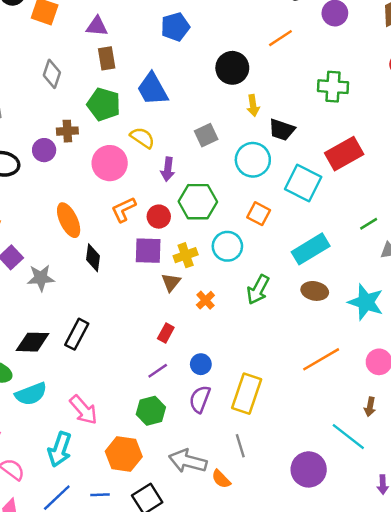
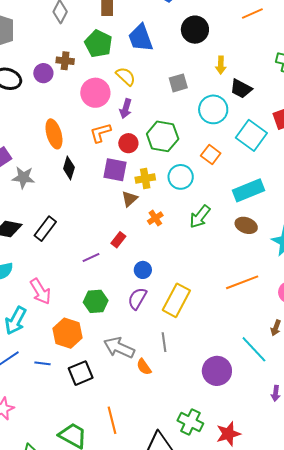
black circle: (232, 68) -> (195, 30), moved
purple arrow: (168, 169) -> (126, 109), moved
purple line: (158, 371) -> (91, 257), moved

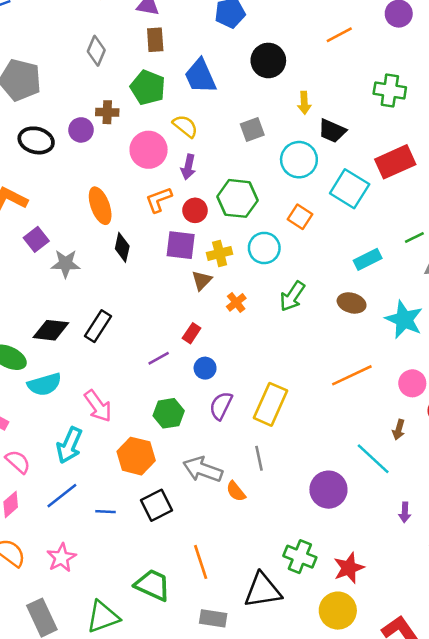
cyan rectangle: (248, 190) -> (368, 259), moved, size x0.7
blue circle: (143, 270) -> (205, 368), moved
blue line: (43, 363) -> (105, 512), moved

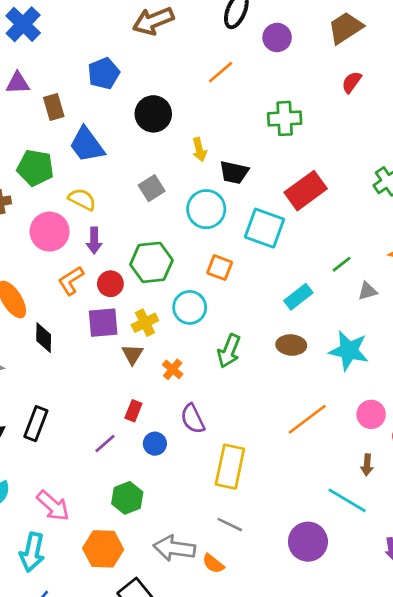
brown rectangle: (155, 40) -> (54, 107), moved
purple semicircle: (221, 406) -> (193, 419), moved, turned -40
gray line: (259, 458) -> (230, 525), turned -40

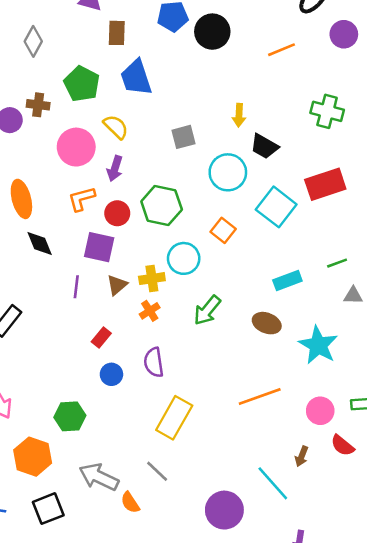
black circle: (153, 114) -> (212, 32), moved
yellow cross: (145, 323) -> (152, 279), moved
black diamond: (44, 338) -> (40, 243), turned -40
purple line: (105, 444) -> (76, 287), moved, turned -60

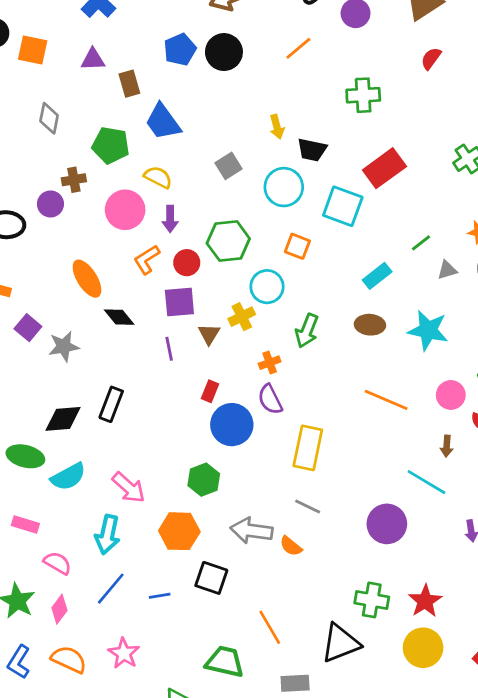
orange cross: (150, 311) -> (270, 363), moved, turned 30
blue circle: (111, 374) -> (232, 425), size x1.8
orange line: (260, 396) -> (386, 400), turned 60
black square: (48, 509) -> (211, 578), turned -32

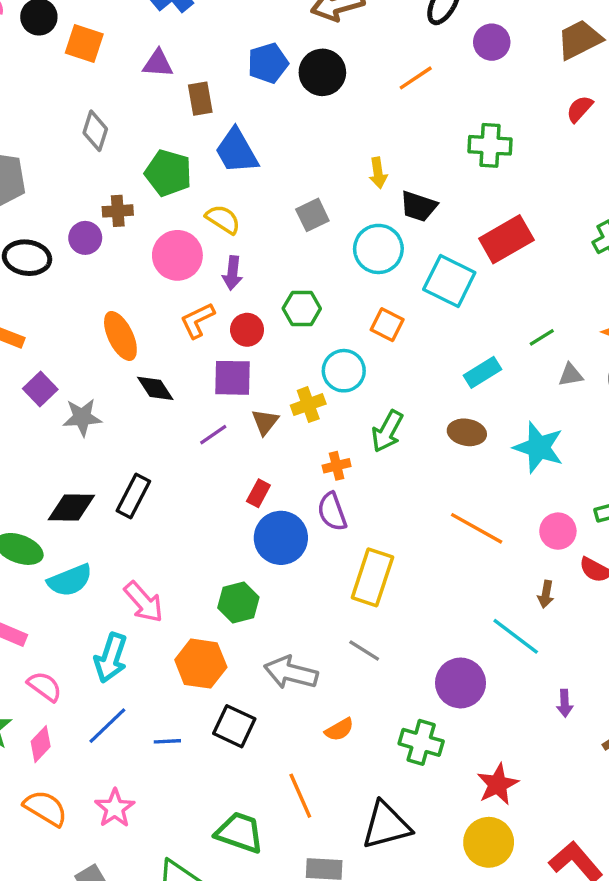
green hexagon: (228, 241) -> (302, 308), size x0.7
purple line: (169, 349) -> (213, 435), turned 60
orange semicircle: (291, 546) -> (339, 730), moved, turned -75
green cross: (372, 600) -> (421, 742), moved

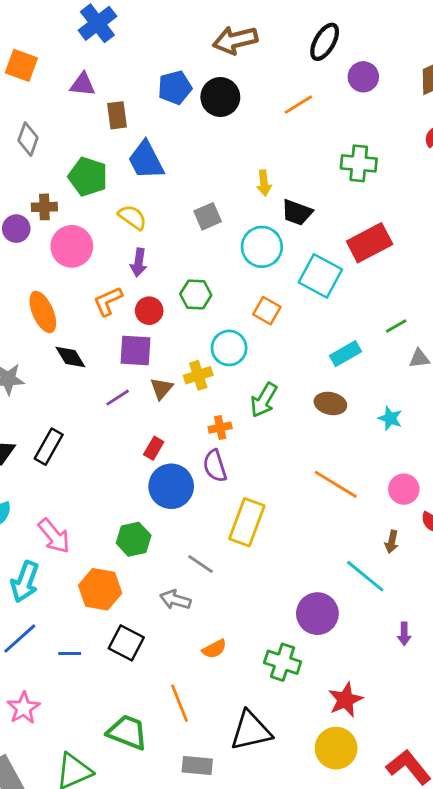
pink circle: (177, 255) -> (72, 246), moved
cyan star: (539, 447) -> (390, 418), size x0.6
gray line: (364, 650) -> (200, 564), moved
gray arrow: (291, 673) -> (175, 600), size x0.7

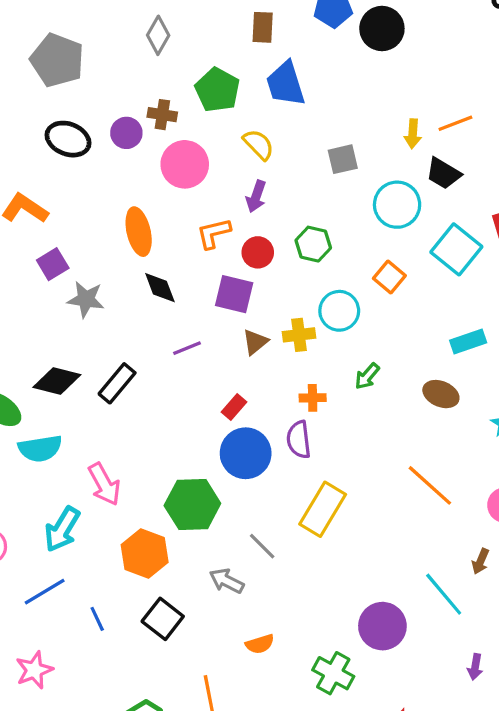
orange line: (298, 105) -> (455, 123), moved
purple line: (118, 398) -> (187, 348), moved
green arrow: (264, 400) -> (367, 376), size x0.7
green hexagon: (134, 539) -> (192, 505), size x1.4
blue line: (70, 653) -> (97, 619), turned 55

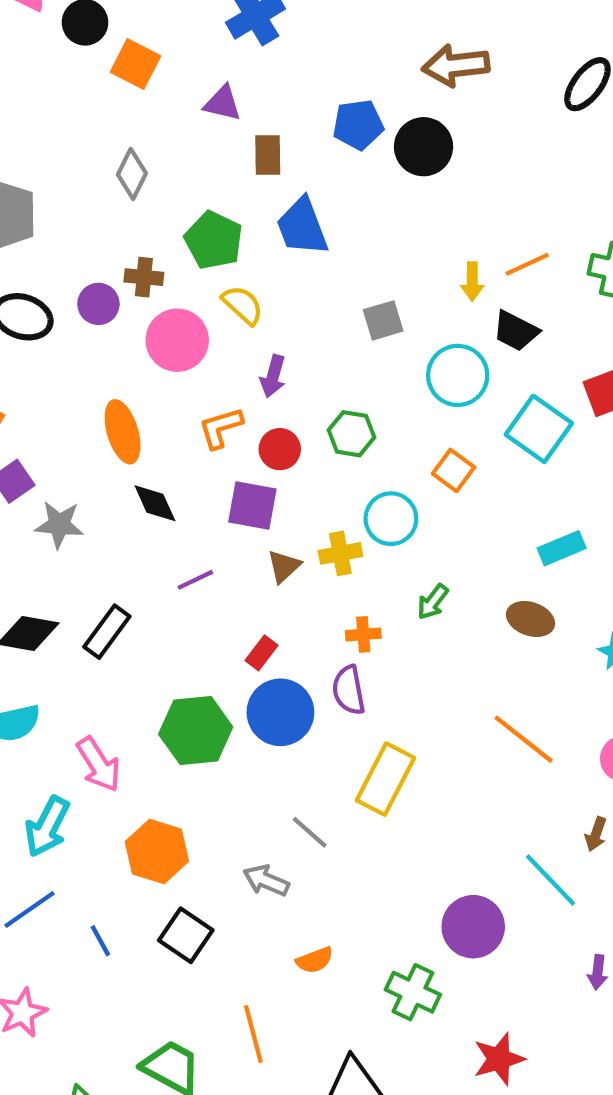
yellow semicircle: (259, 144) -> (243, 305), moved
green hexagon: (192, 505) -> (196, 731), moved

